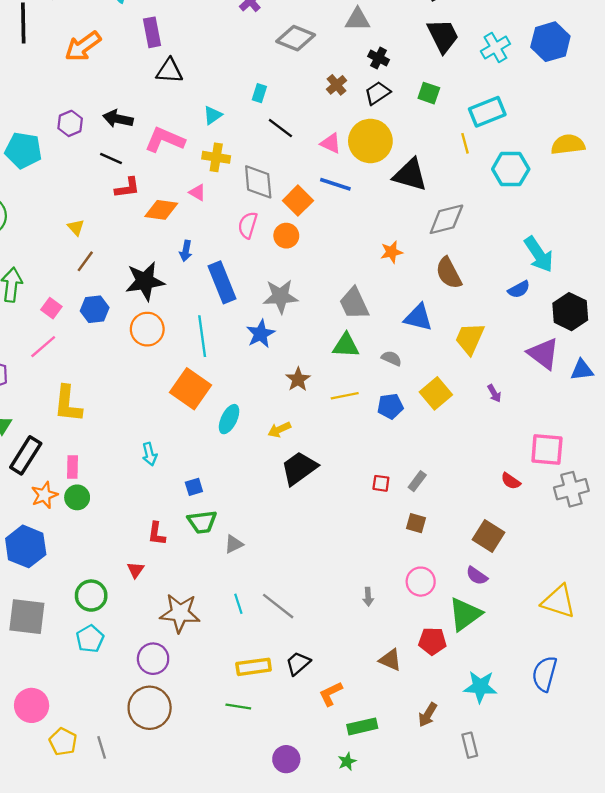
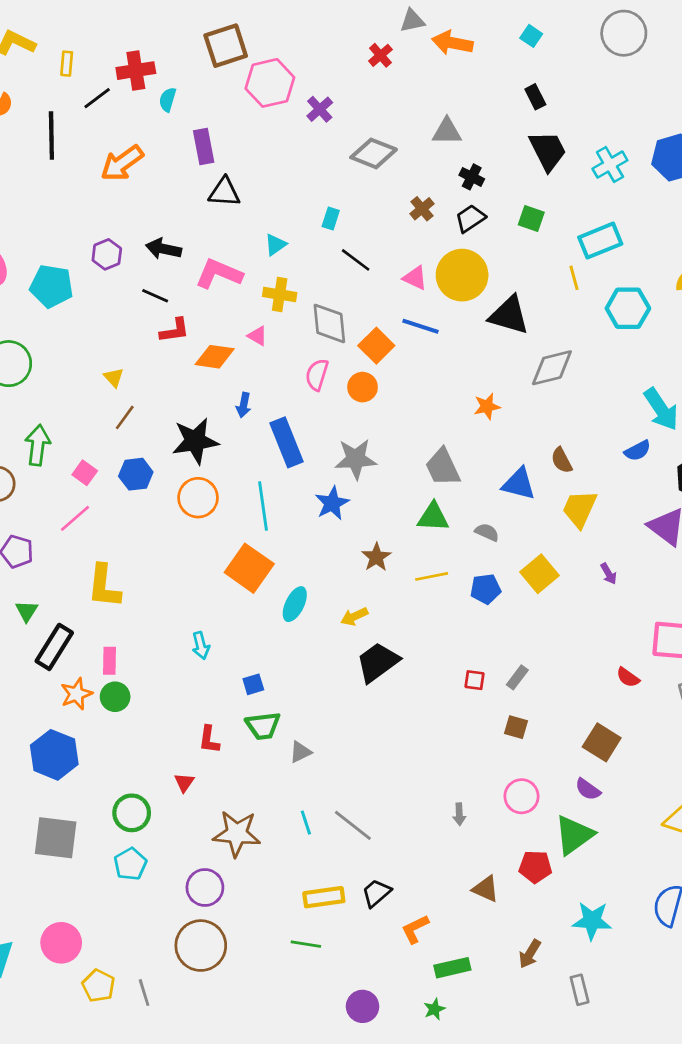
brown semicircle: (449, 273) -> (562, 460), moved, size x0.7

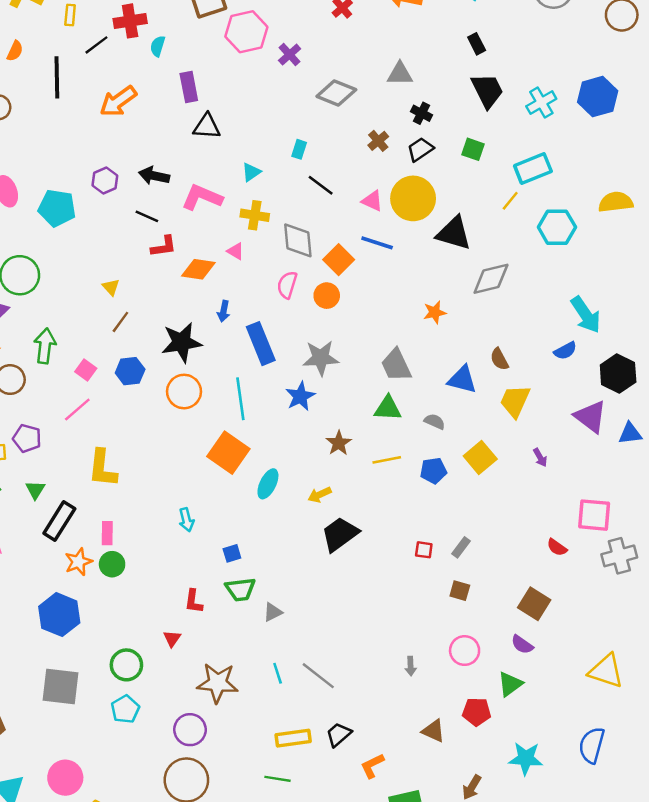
yellow line: (574, 278) -> (510, 201), turned 54
green triangle: (574, 835) -> (510, 684), size x0.7

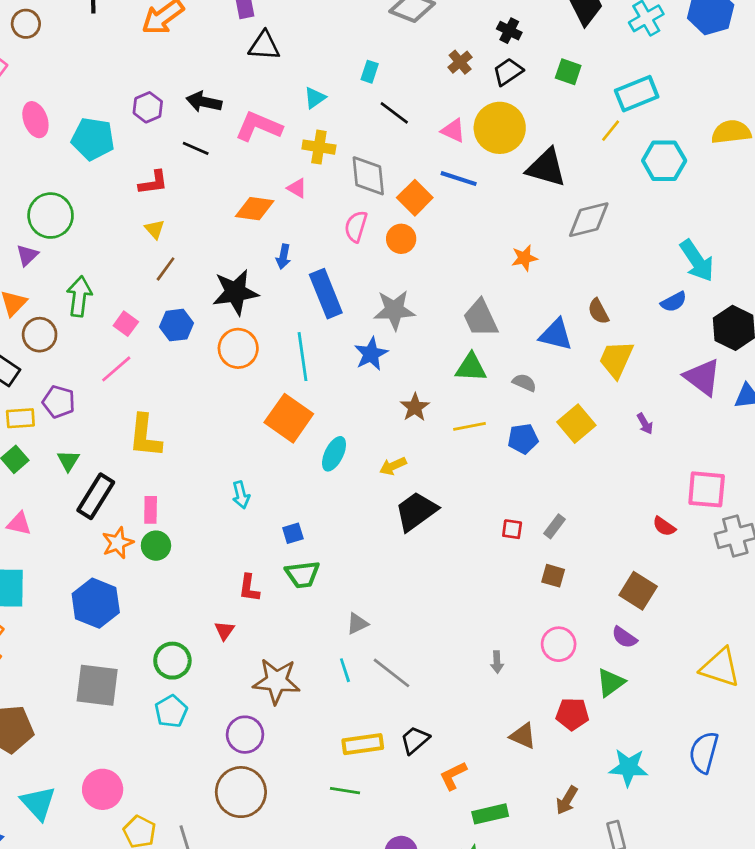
red L-shape: (164, 246) -> (153, 183), moved
gray triangle: (273, 612) -> (357, 624), moved

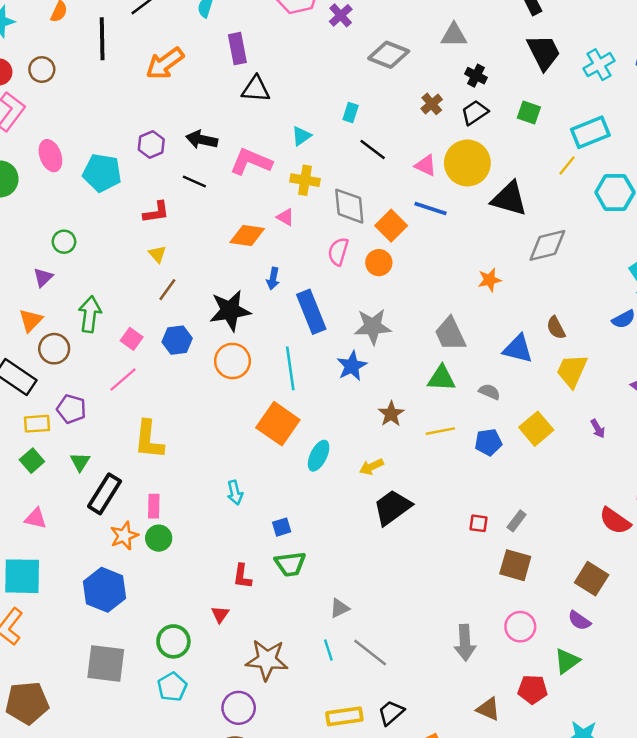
green circle: (51, 216) -> (64, 242), size x0.6
red semicircle: (664, 526) -> (615, 521), size x1.5
brown square: (553, 576) -> (515, 565), size x1.5
gray arrow: (497, 662) -> (465, 643), size x1.8

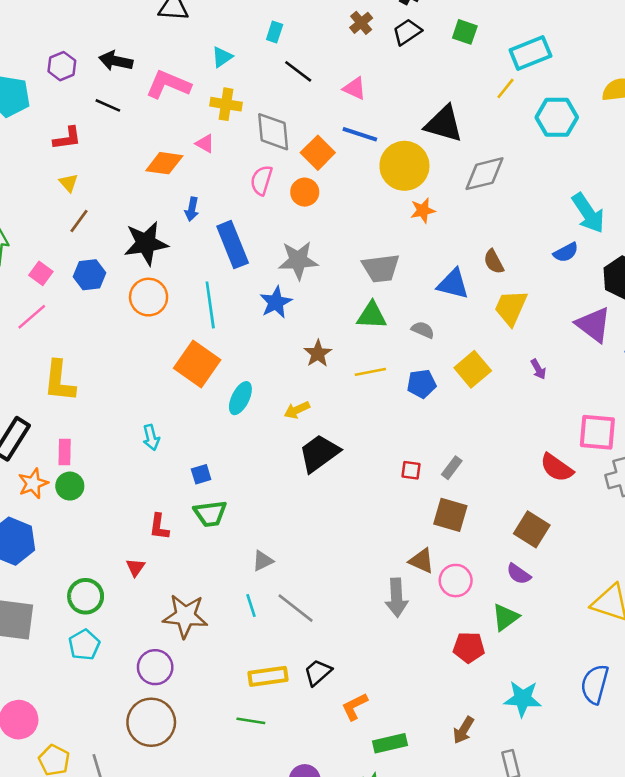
yellow circle: (467, 163) -> (404, 166), moved
gray trapezoid: (450, 334) -> (381, 268), turned -72
brown triangle: (488, 709) -> (422, 561), moved

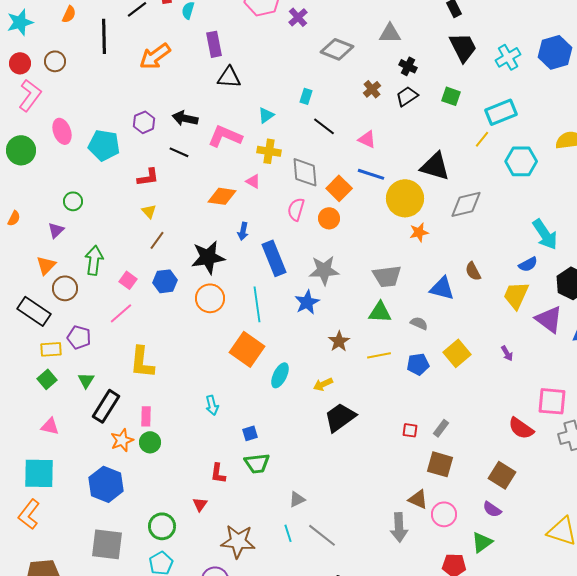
yellow trapezoid: (511, 308) -> (516, 295), moved

